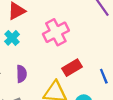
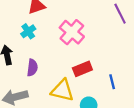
pink cross: (56, 32) -> (72, 32), turned -30

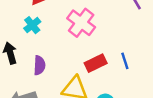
blue line: (112, 82) -> (125, 61), moved

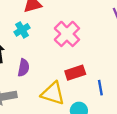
blue line: (125, 61) -> (100, 88), moved

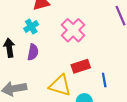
purple semicircle: (24, 68) -> (33, 52), moved

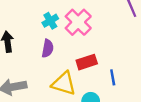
cyan cross: (31, 27) -> (50, 21), moved
purple semicircle: (33, 52) -> (48, 48), moved

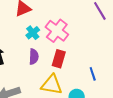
red rectangle: (87, 62) -> (59, 59), moved, turned -48

